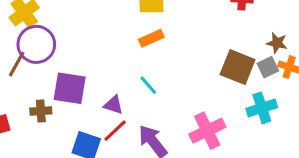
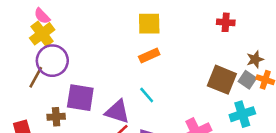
brown star: (277, 43) -> (255, 59), turned -30
gray square: (268, 67) -> (247, 80), turned -30
purple triangle: (113, 105) -> (117, 112), size x1.5

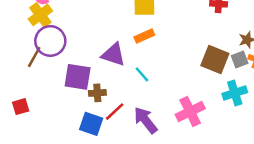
gray square: (247, 80) -> (240, 60), turned 35
purple triangle: (117, 112) -> (113, 55), moved
brown cross: (56, 117) -> (97, 93), moved

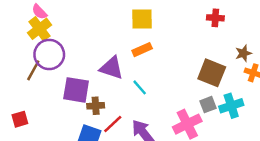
gray square: (240, 60) -> (208, 105), moved

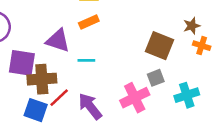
cyan line: (140, 87) -> (86, 60), turned -49
brown cross: (96, 106) -> (42, 79), size x1.6
cyan cross: (231, 106) -> (187, 95), moved

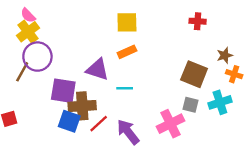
gray square: (156, 78) -> (191, 105), turned 35
cyan cross: (187, 95) -> (220, 102), moved
blue square: (36, 110) -> (69, 121), moved

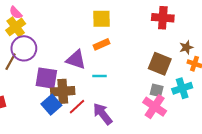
red cross: (198, 21) -> (163, 18), size x1.5
blue square: (69, 121) -> (51, 105), turned 30
pink cross: (171, 124) -> (155, 107), moved, turned -30

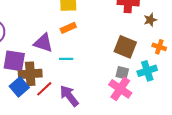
brown star: (186, 47) -> (150, 20), moved

